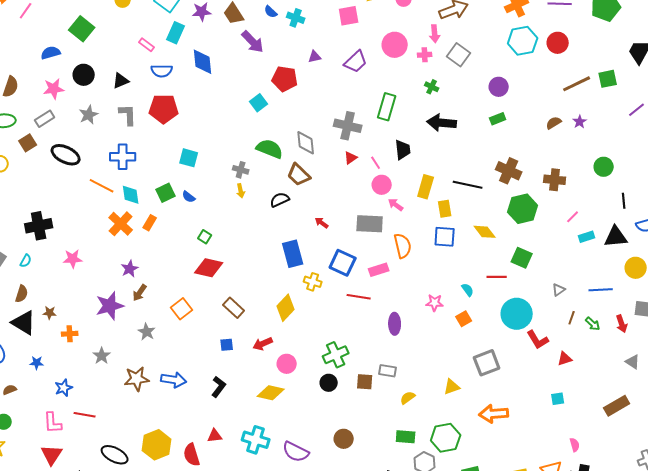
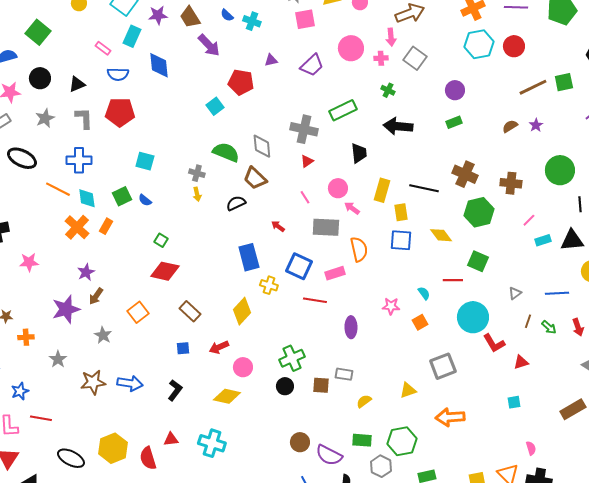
green rectangle: (387, 107) -> (343, 110), turned 48
pink line: (376, 163) -> (305, 197), moved
green circle: (604, 167) -> (560, 170), size x1.5
purple semicircle: (296, 452) -> (329, 455), moved

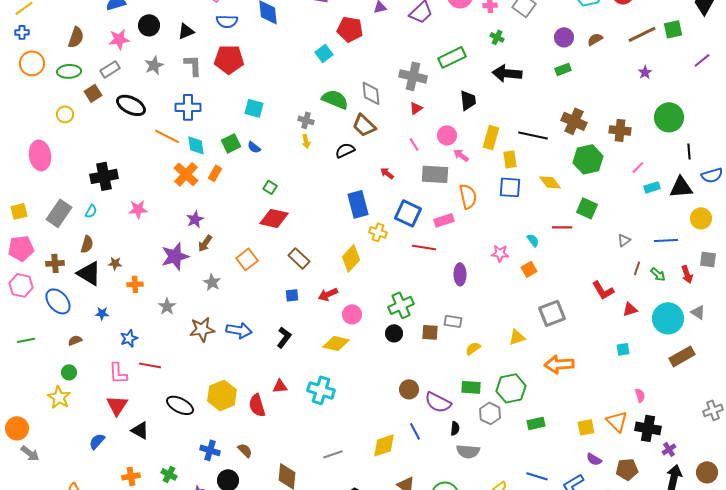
brown semicircle: (510, 126) -> (595, 39), moved
cyan circle: (473, 317) -> (668, 318), moved

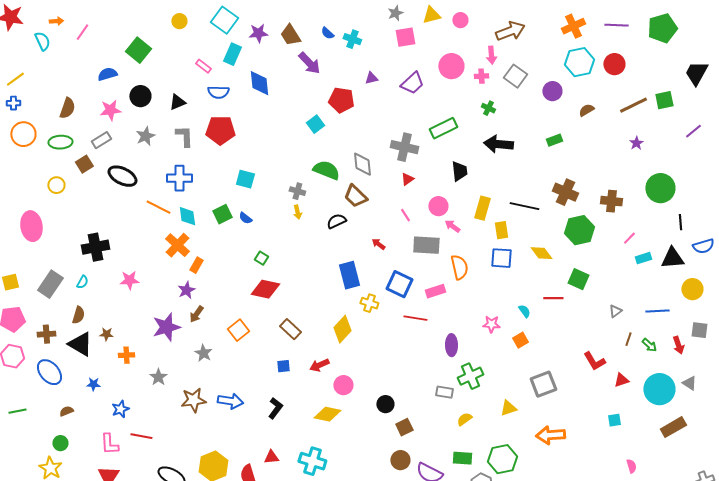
purple circle: (564, 37) -> (552, 91), moved
orange rectangle: (215, 173) -> (196, 265), moved
green cross: (401, 305) -> (470, 376), moved
brown square: (430, 332) -> (404, 427), moved, turned -30

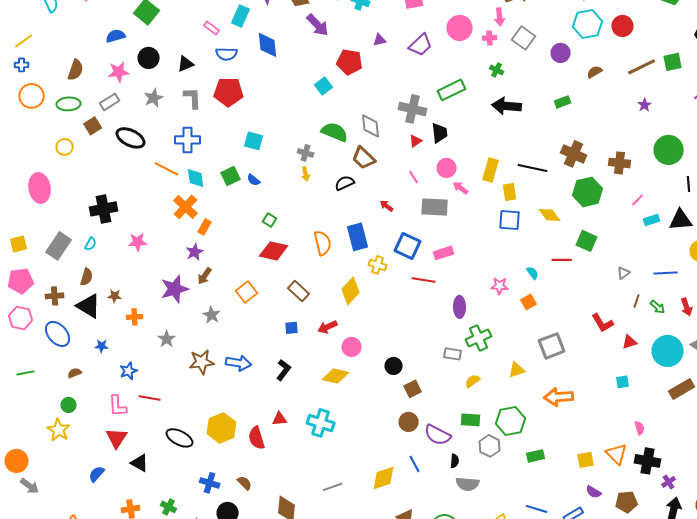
black trapezoid: (459, 171) -> (440, 133), moved
orange semicircle: (459, 267) -> (323, 243), moved

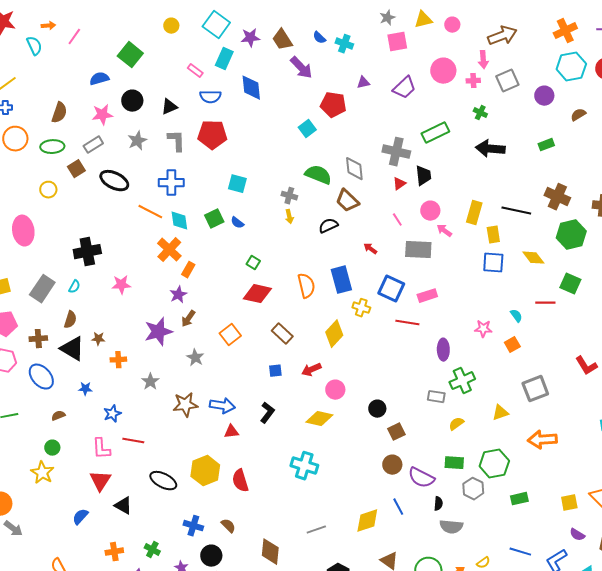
gray square: (524, 38) -> (507, 81), turned 30
red triangle: (280, 419) -> (231, 432), moved

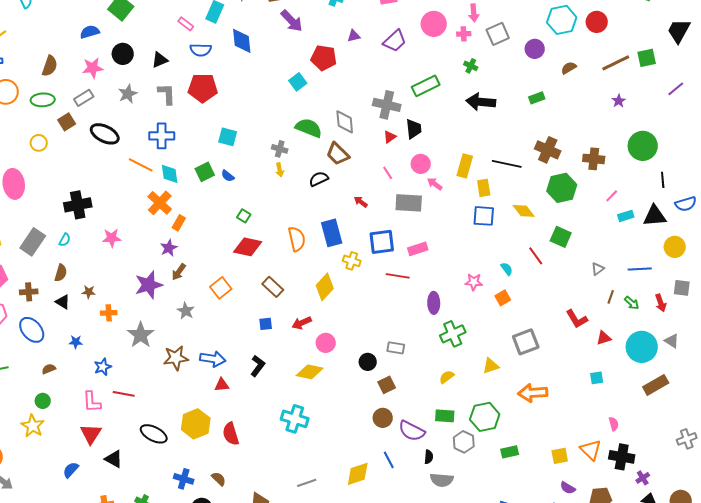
blue square: (391, 289) -> (382, 242), turned -32
red line: (545, 303) -> (536, 256), turned 54
black triangle: (72, 349) -> (63, 302), size x0.6
gray star: (150, 382) -> (141, 335), size x1.5
gray rectangle: (436, 397) -> (396, 348), moved

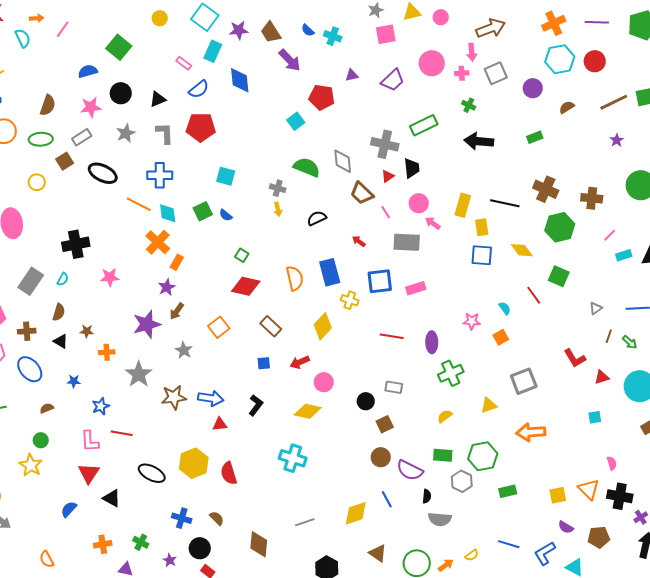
blue semicircle: (201, 50) -> (199, 89), turned -40
brown trapezoid: (338, 154) -> (362, 193), moved
red line: (398, 276) -> (392, 336), moved

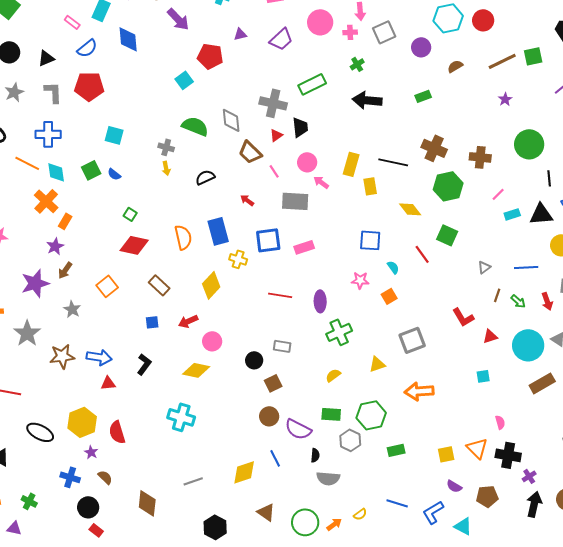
green cross: (469, 105) -> (357, 64), turned 32
blue square: (482, 255) -> (370, 240), moved
purple star: (170, 560) -> (91, 452), moved

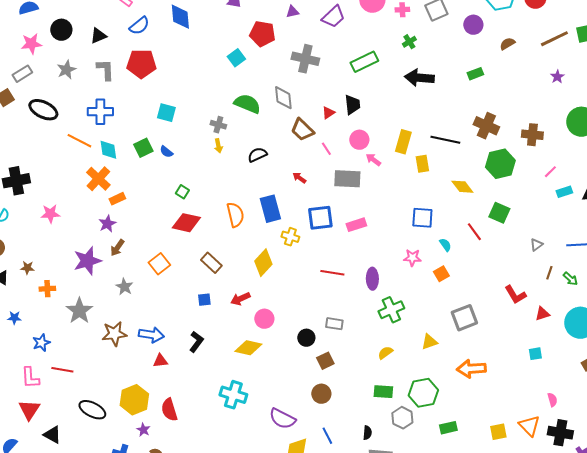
gray cross: (273, 103) -> (305, 59), moved
orange rectangle: (65, 221) -> (117, 199), turned 35
purple semicircle: (298, 429) -> (282, 419), moved

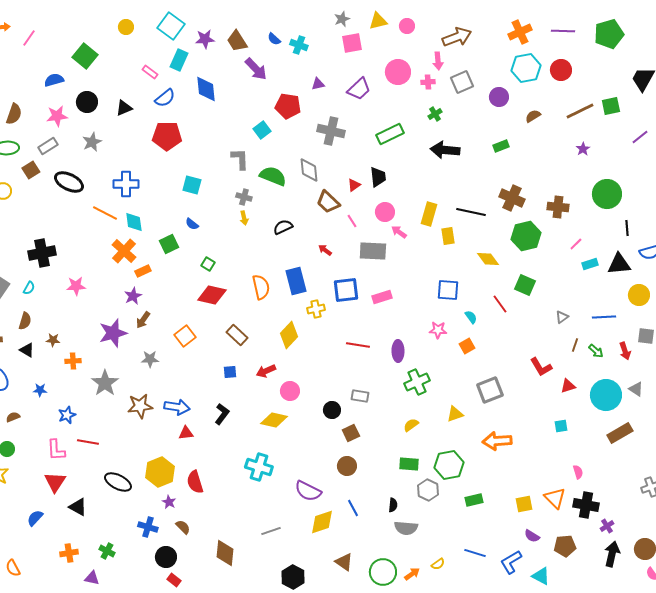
gray L-shape: (105, 70) -> (240, 159), moved
green square: (143, 148) -> (169, 244), moved
yellow cross: (290, 237) -> (316, 309), turned -30
gray star: (124, 287) -> (150, 359), turned -30

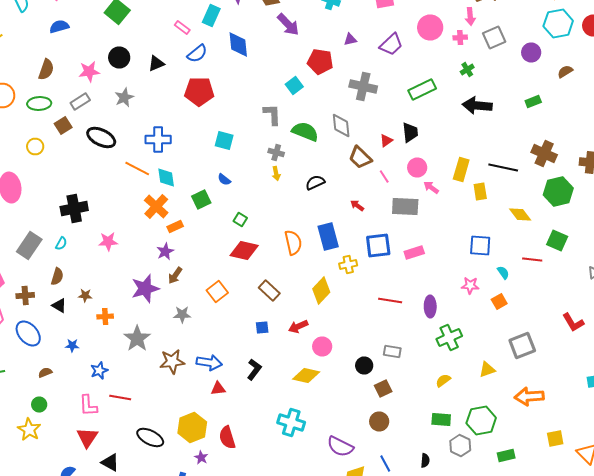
blue semicircle: (54, 80) -> (59, 26), moved
red line: (500, 304) -> (532, 260), turned -48
yellow square: (524, 504) -> (555, 438), moved

